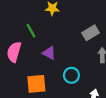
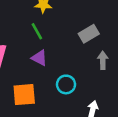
green line: (31, 31) -> (37, 31), moved

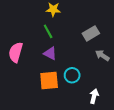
gray arrow: (103, 60) -> (102, 55), turned -56
orange square: (24, 95) -> (49, 80), moved

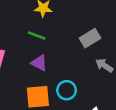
green line: (48, 31) -> (37, 36), turned -40

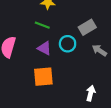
cyan circle: (67, 90) -> (68, 44), moved

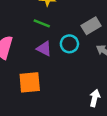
orange square: (43, 77) -> (30, 82), moved

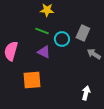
gray rectangle: (91, 26) -> (83, 33), turned -35
cyan circle: (69, 44) -> (62, 39), moved

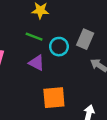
orange square: (32, 80) -> (54, 98), moved

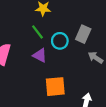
green line: (34, 37) -> (37, 32), turned 32

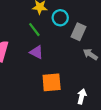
cyan circle: (60, 41) -> (60, 18), moved

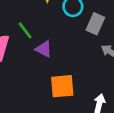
green line: (34, 30) -> (25, 30), moved

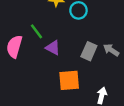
gray rectangle: (95, 24) -> (89, 51), moved

